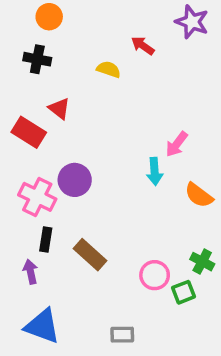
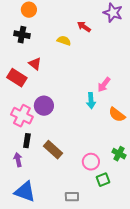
green square: (183, 292) -> (103, 180), moved

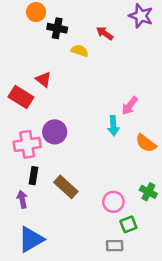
black cross: (22, 35) -> (57, 28), moved
pink cross: (22, 116) -> (27, 144), turned -35
blue triangle: (25, 192) -> (31, 239), turned -50
gray rectangle: (72, 197) -> (115, 246), moved

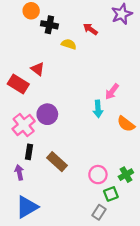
purple star: (141, 16) -> (122, 14), turned 30
pink cross: (27, 144) -> (24, 125), turned -30
green cross: (148, 192) -> (126, 175), moved, turned 32
gray rectangle: (115, 246) -> (99, 212), turned -56

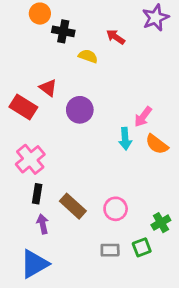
purple circle: (47, 114) -> (80, 110), moved
orange semicircle: (126, 124) -> (157, 144), moved
purple arrow: (19, 172) -> (43, 224), moved
pink circle: (98, 175) -> (116, 209), moved
gray rectangle: (99, 212) -> (110, 250), moved, turned 56

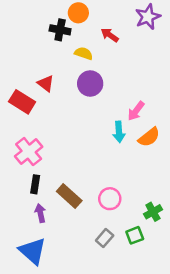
orange circle: (40, 14) -> (78, 13), moved
purple circle: (80, 110) -> (90, 84), moved
orange semicircle: (157, 144) -> (149, 137), turned -75
gray rectangle: (110, 250) -> (105, 238), turned -48
blue triangle: (34, 264) -> (33, 251), turned -48

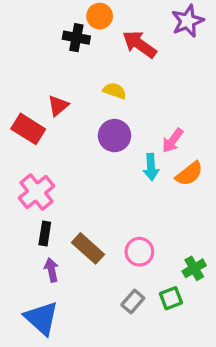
red arrow: (110, 35) -> (139, 44), size x1.5
yellow semicircle: (84, 53) -> (115, 91), moved
red triangle: (46, 84) -> (58, 106), turned 42
purple circle: (90, 84) -> (115, 136), moved

